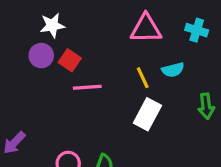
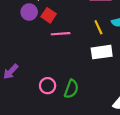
white rectangle: (147, 114) -> (102, 52), turned 54

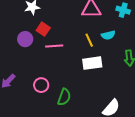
purple circle: (29, 12) -> (25, 39), moved
pink circle: (48, 86) -> (41, 85), moved

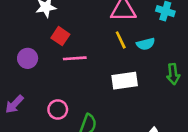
purple circle: (25, 39) -> (28, 58), moved
yellow line: (89, 40) -> (121, 40), moved

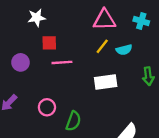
red square: (60, 36) -> (49, 43), turned -35
yellow line: (121, 40) -> (102, 46), turned 63

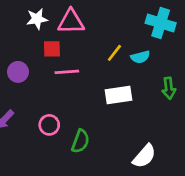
pink triangle: (104, 20) -> (71, 22), moved
cyan cross: (141, 21) -> (161, 23), size x1.5

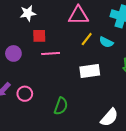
pink triangle: (71, 22) -> (78, 15), moved
cyan semicircle: (140, 57) -> (106, 42), turned 40
pink circle: (49, 125) -> (25, 94), moved

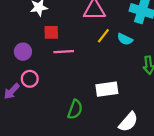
white rectangle: (90, 71) -> (107, 89), moved
pink circle: (25, 94) -> (30, 79), moved

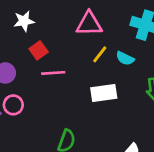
red square: (51, 32) -> (39, 50), turned -35
white rectangle: (107, 89) -> (104, 93), moved

